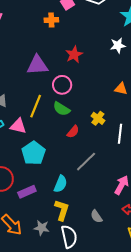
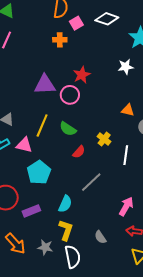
pink circle: (62, 85) -> (70, 95), moved

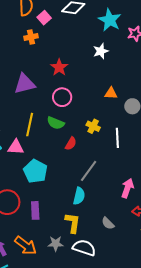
pink circle: (70, 95) -> (62, 97), moved
cyan semicircle: (65, 204) -> (79, 196), moved
purple rectangle: (31, 211) -> (35, 210), turned -60
white semicircle: (73, 257) -> (84, 248), turned -50

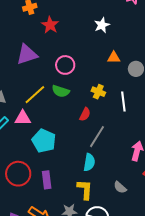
white star: (101, 51) -> (102, 25), moved
red star: (59, 67) -> (50, 25), moved
yellow line: (30, 125) -> (35, 95), turned 40
red semicircle: (71, 144) -> (85, 114), moved

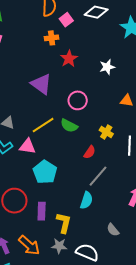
white star: (102, 25) -> (107, 67), moved
purple triangle: (27, 54) -> (41, 84), turned 45
yellow L-shape: (85, 189) -> (64, 223), moved

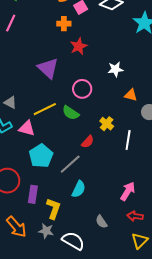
white star: (107, 67) -> (115, 69), moved
gray line: (98, 176) -> (70, 164), moved

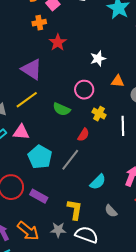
pink circle: (82, 89) -> (84, 90), moved
yellow line: (45, 109) -> (27, 100), moved
cyan semicircle: (79, 189) -> (98, 182), moved, turned 30
purple rectangle: (33, 194) -> (39, 196), turned -60
yellow L-shape: (53, 209) -> (75, 210), moved

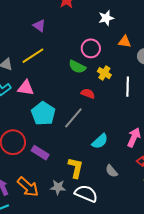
purple triangle: (32, 69) -> (39, 26), size x0.6
green semicircle: (62, 109) -> (77, 67), moved
red semicircle: (83, 135) -> (88, 93), turned -104

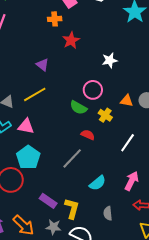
orange triangle: (125, 42) -> (127, 101), moved
white line: (128, 87) -> (128, 143), moved, turned 30
cyan pentagon: (43, 113) -> (28, 157), moved
purple rectangle: (40, 153) -> (48, 201), moved
gray semicircle: (112, 171) -> (108, 213), turned 32

